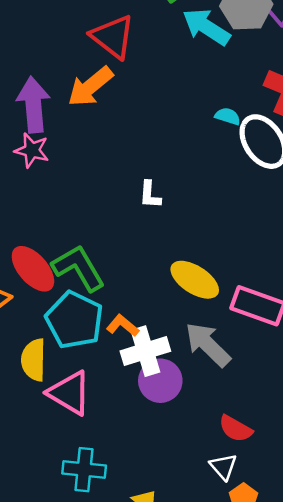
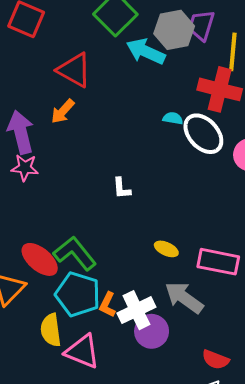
orange arrow: (90, 87) -> (63, 111), size x0.7
yellow ellipse: (195, 280) -> (166, 249), size x0.6
orange L-shape: (123, 326) -> (108, 305), moved, turned -95

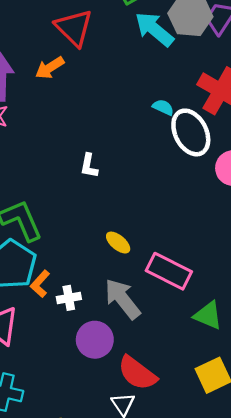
white cross: (136, 310) -> (69, 298), size x0.6
purple circle: (152, 331) -> (95, 340), moved
red semicircle: (215, 360) -> (137, 373), size x1.4

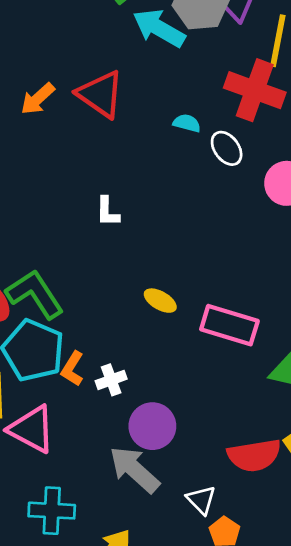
red triangle: (74, 28) -> (101, 94), moved
white ellipse: (191, 132) -> (227, 148), size x0.6
gray arrow: (122, 299) -> (134, 470), moved
red semicircle: (137, 373) -> (254, 455), moved, turned -36

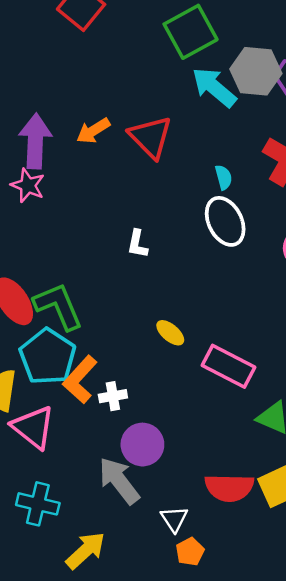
cyan semicircle: (187, 123) -> (224, 177), turned 50
white ellipse: (227, 148) -> (225, 221), moved, size x1.5
orange L-shape: (72, 369) -> (80, 380), size x1.5

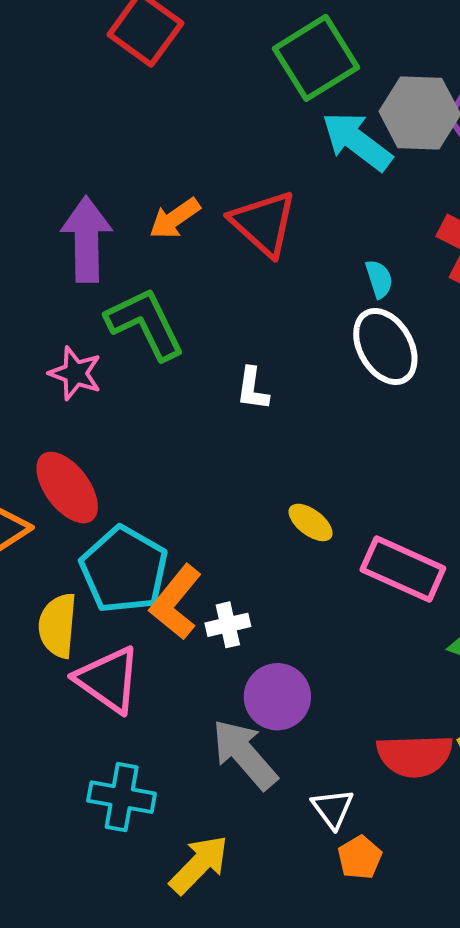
pink star: (28, 185) -> (75, 373), moved
green L-shape: (58, 306) -> (145, 324), moved

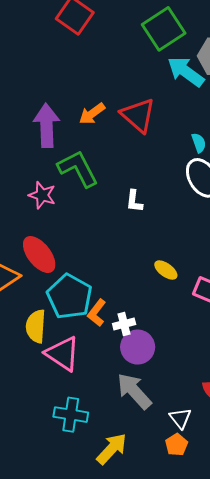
orange L-shape: (176, 602) -> (97, 313), size x0.7
purple circle: (277, 697) -> (138, 347), moved
orange pentagon: (360, 857) -> (176, 445), moved

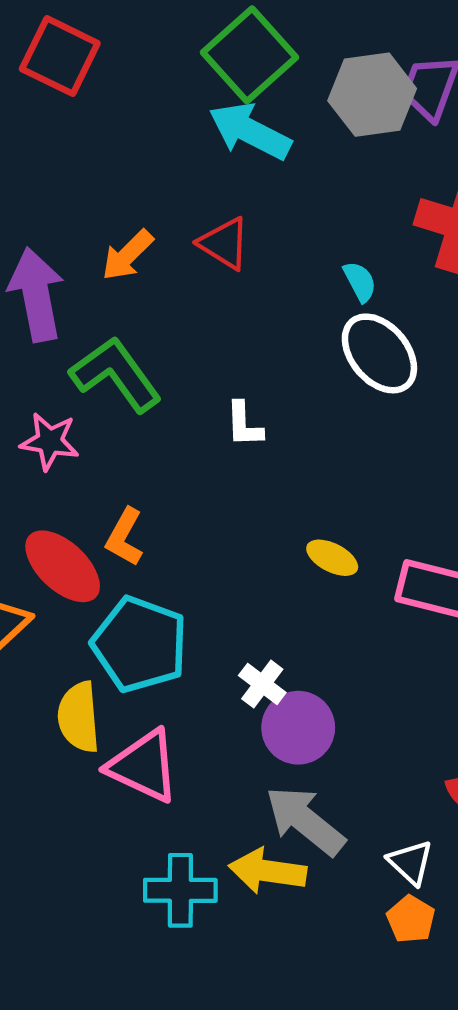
cyan arrow: (186, 72) -> (250, 131), moved
red triangle: (138, 115) -> (224, 243), size x0.7
orange L-shape: (97, 313) -> (125, 537), moved
white cross: (124, 324) -> (262, 684), turned -30
yellow arrow: (112, 449) -> (268, 871), moved, turned -116

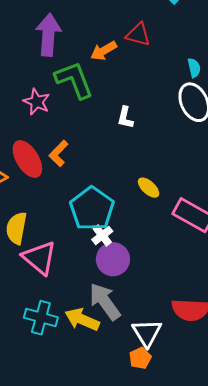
red triangle: (224, 243) -> (138, 35), turned -32
orange arrow: (128, 255) -> (104, 51), moved
cyan pentagon: (140, 644) -> (92, 209), moved
white triangle: (411, 862) -> (147, 333), size x1.4

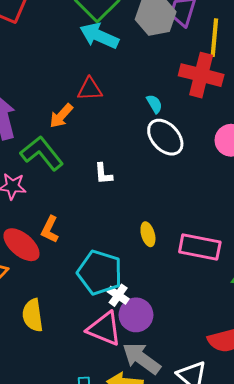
yellow ellipse: (149, 188) -> (148, 234), turned 50
pink triangle: (39, 258) -> (104, 329), moved

